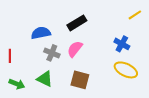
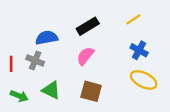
yellow line: (135, 15) -> (133, 19), moved
gray cross: (52, 53) -> (35, 61), moved

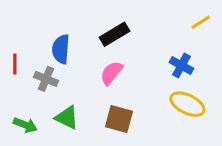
yellow line: (133, 19) -> (201, 22), moved
blue semicircle: (47, 38) -> (61, 49), turned -75
red line: (11, 64) -> (15, 64), moved

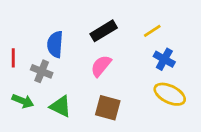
yellow line: (201, 22) -> (152, 31), moved
green arrow: (25, 125) -> (23, 101), moved

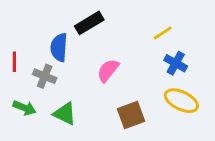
black rectangle: (104, 31) -> (89, 23), moved
brown square: (108, 108) -> (131, 115), moved, turned -35

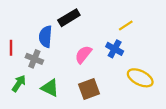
blue cross: (176, 63) -> (115, 49), moved
green arrow: (24, 108) -> (19, 83), turned -78
brown square: (131, 115) -> (89, 89), moved

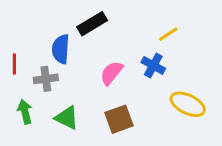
gray cross: (34, 59) -> (46, 79), turned -30
green arrow: (19, 83) -> (25, 112), turned -48

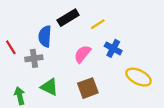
yellow line: (168, 34) -> (98, 24), moved
red line: (14, 64) -> (11, 47), turned -32
green arrow: (25, 112) -> (20, 96), moved

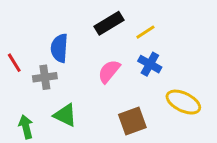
black rectangle: (68, 18) -> (109, 23), moved
yellow line: (98, 24) -> (145, 32), moved
brown square: (88, 88) -> (132, 121), moved

